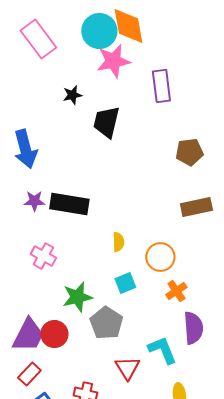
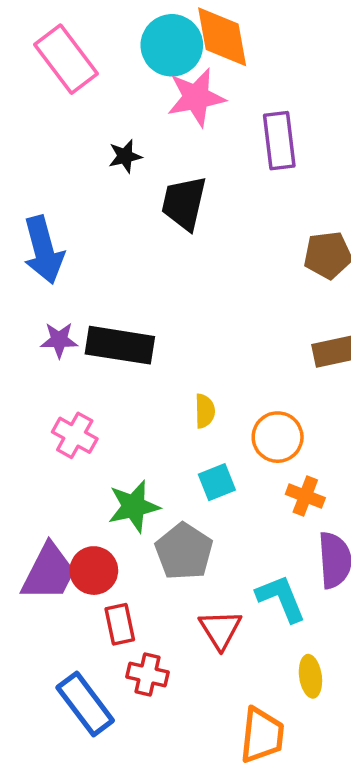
orange cross: (176, 291) -> (305, 496), turned -35
red rectangle: (29, 374) -> (120, 624), moved, turned -55

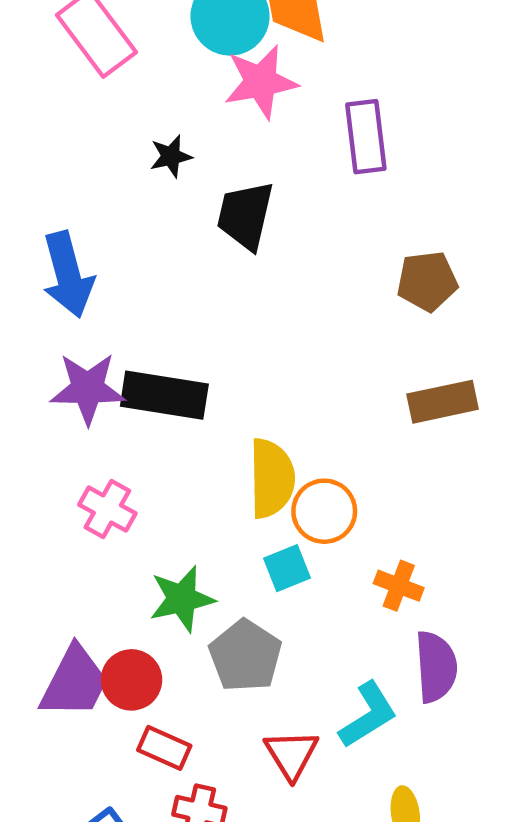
purple star: (59, 340) -> (88, 389), size x1.6
yellow semicircle: (205, 411) -> (272, 478), size x1.8
orange circle: (278, 437) -> (324, 511), moved
cyan L-shape: (281, 598) -> (368, 715), turned 80
red rectangle: (120, 624) -> (164, 748), turned -54

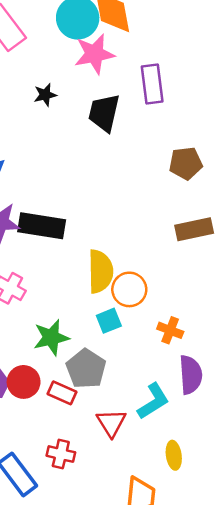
black trapezoid: (245, 215) -> (104, 113), moved
red rectangle: (164, 748) -> (62, 393), moved

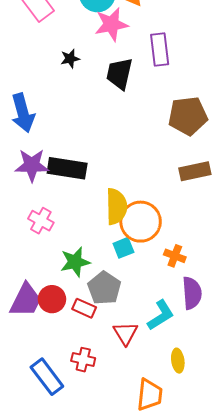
brown pentagon: (186, 163) -> (188, 116), size x1.4
orange circle: (129, 289) -> (141, 222), size x1.4

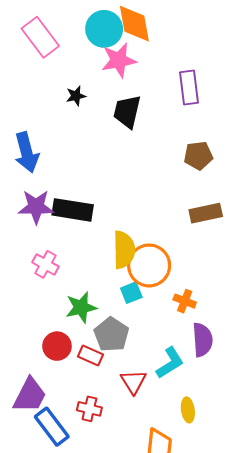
purple rectangle: (160, 49) -> (189, 87), moved
brown pentagon: (188, 116) -> (198, 156), size x0.7
purple trapezoid: (26, 300) -> (30, 395), moved

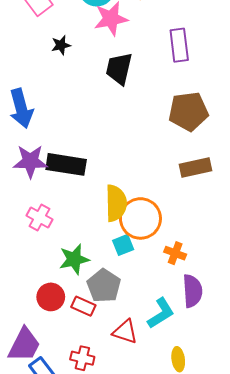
black star: (76, 96) -> (61, 45), moved
brown pentagon: (198, 156) -> (188, 111), size x1.4
red triangle: (133, 382) -> (125, 332), turned -40

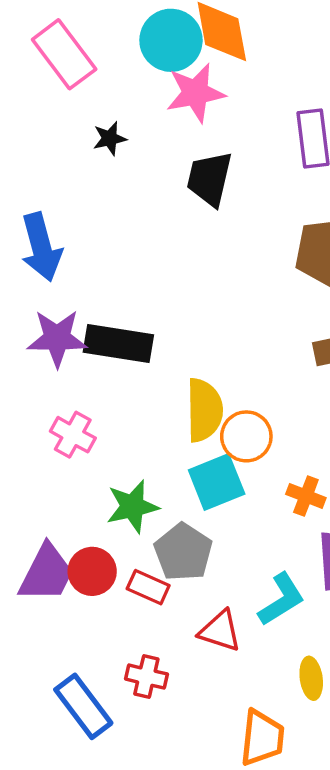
orange circle: (140, 218) -> (246, 436), size x0.7
cyan square: (123, 245) -> (217, 482), size x1.5
purple trapezoid: (24, 345) -> (47, 573), moved

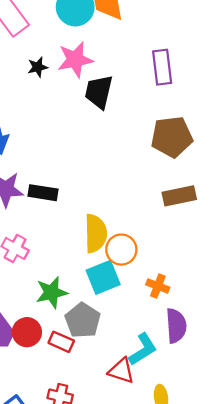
pink star: (196, 93) -> (75, 60), moved
black rectangle: (118, 344) -> (43, 193), size x0.7
red triangle: (220, 631) -> (121, 371), moved

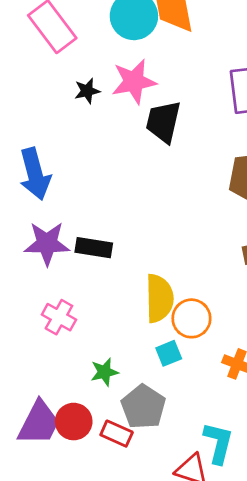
cyan square: (103, 277) -> (169, 353), size x0.6
green star: (52, 292) -> (104, 372), size x0.7
cyan L-shape: (143, 349) -> (218, 443), turned -44

